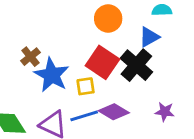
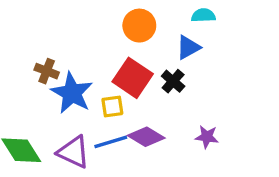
brown cross: (30, 57) -> (47, 71), turned -30
black cross: (136, 65) -> (173, 81), size x0.6

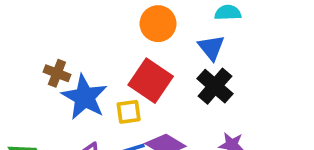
blue triangle: (188, 47) -> (211, 48), turned -40
black cross: (173, 81) -> (215, 86), moved, size x1.4

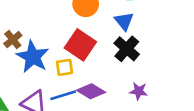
brown cross: (57, 73) -> (13, 40), turned 30

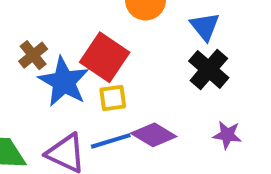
red square: (80, 45) -> (105, 57), moved

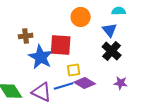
brown cross: (33, 55) -> (26, 36), moved, turned 32
red square: (105, 57) -> (61, 45), turned -30
yellow square: (113, 98) -> (74, 70), moved

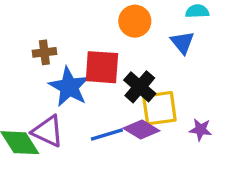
black cross: (112, 51) -> (140, 87), moved
yellow square: (74, 70) -> (159, 108), moved, size x1.6
purple triangle: (42, 92) -> (48, 131), moved

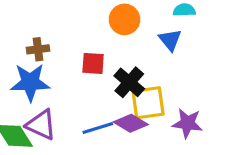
red square: (102, 67) -> (93, 63), size x0.7
blue star: (69, 87) -> (30, 82), moved, turned -30
purple star: (201, 130) -> (187, 123), size x1.4

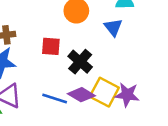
yellow square: (148, 103) -> (104, 92), moved, turned 36
blue line: (98, 128) -> (55, 99), turned 35

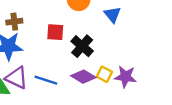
yellow square: (104, 92) -> (104, 74), size x0.6
blue line: (55, 99) -> (46, 80), moved

